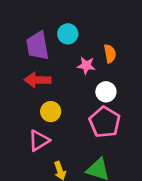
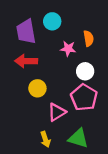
pink triangle: (39, 140) -> (57, 112), moved

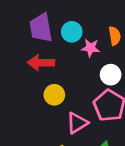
cyan circle: (52, 21) -> (72, 32), moved

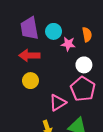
yellow circle: (54, 95) -> (30, 81), moved

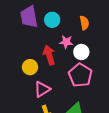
pink star: (68, 44) -> (66, 42), moved
red arrow: (29, 55) -> (49, 55), moved, turned 72
pink triangle: (58, 103) -> (42, 89), moved

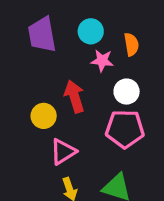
cyan circle: (52, 20) -> (91, 31), moved
pink star: (66, 42) -> (102, 61), moved
pink pentagon: (80, 75) -> (125, 129), turned -30

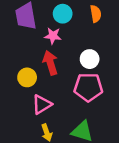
orange semicircle: (131, 44) -> (96, 14), moved
pink star: (102, 61) -> (53, 36), moved

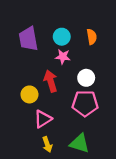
pink star: (53, 36) -> (63, 57), moved

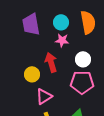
orange semicircle: (92, 37) -> (88, 22), size x1.6

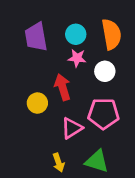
white circle: (83, 59) -> (105, 71), moved
pink triangle: (44, 96) -> (72, 128), moved

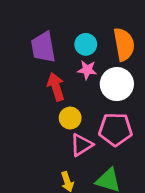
white circle: (105, 71) -> (117, 84), size x1.5
red arrow: (63, 87) -> (56, 87), moved
yellow circle: (37, 103) -> (70, 118), moved

